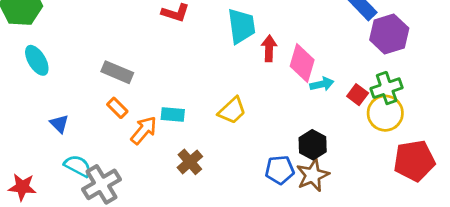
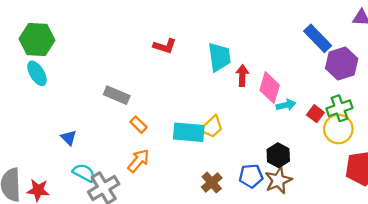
cyan ellipse: (37, 60) -> (37, 73), moved
orange rectangle: (117, 108) -> (139, 125), moved
cyan rectangle: (173, 114) -> (189, 132), moved, size x1.6
orange arrow: (144, 130) -> (139, 161), moved
brown cross: (190, 162) -> (212, 183), moved

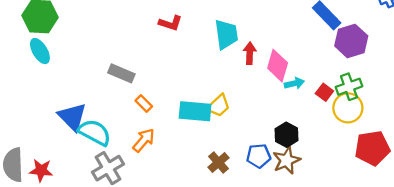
blue triangle: (69, 138) -> (72, 117), size x1.8
cyan semicircle: (84, 173) -> (95, 132), moved, size x1.4

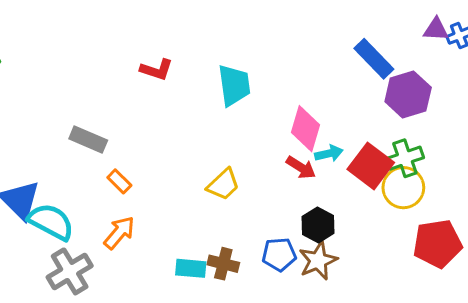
red arrow: (250, 53) -> (301, 167), moved, turned 120
red square: (324, 92) -> (371, 166), size x1.8
cyan rectangle: (195, 111) -> (191, 268), moved, size x0.7
brown cross: (218, 163) -> (223, 264), turned -35

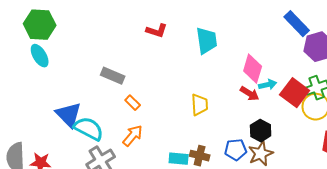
yellow trapezoid: (223, 185) -> (200, 105), turned -50

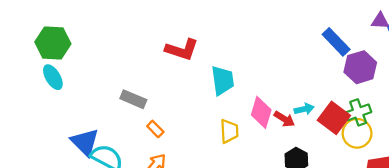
red L-shape: (157, 31) -> (182, 50), size x1.4
cyan trapezoid: (207, 41) -> (223, 80), moved
pink diamond: (253, 69) -> (261, 112), moved

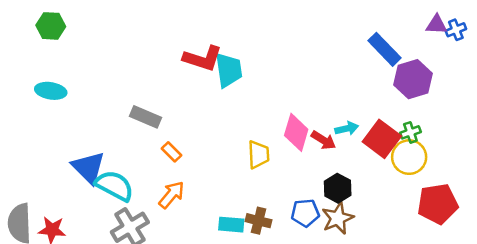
green hexagon: (53, 43) -> (51, 26), moved, size x0.7
cyan ellipse: (53, 77) -> (51, 91), turned -50
cyan trapezoid: (223, 80) -> (229, 70), moved
green cross: (358, 112) -> (410, 132), size x0.7

